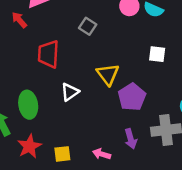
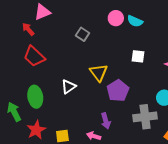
red trapezoid: (48, 54) -> (34, 56), moved, turned -50
purple arrow: (131, 139) -> (106, 121), moved

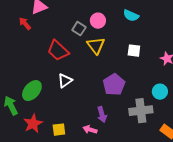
pink circle: (116, 18) -> (98, 21), moved
red trapezoid: (34, 56) -> (58, 51), moved
yellow triangle: (99, 73) -> (96, 46), moved
green ellipse: (35, 97) -> (32, 91), turned 50

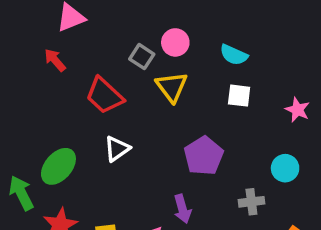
cyan semicircle: (131, 16) -> (234, 55), moved
red arrow: (25, 24) -> (55, 60), moved
gray cross: (141, 111) -> (251, 202), size x0.6

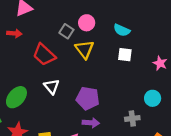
red arrow: (55, 60) -> (14, 33), turned 136
white triangle: (117, 149) -> (52, 87), turned -35
purple pentagon: (204, 156) -> (88, 98), moved, turned -30
purple arrow: (182, 209) -> (91, 123), turned -70

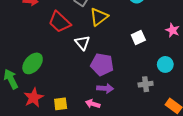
yellow triangle: (84, 49) -> (99, 17), turned 30
white square: (125, 55) -> (138, 38), moved, turned -32
white triangle: (52, 87) -> (82, 43), moved

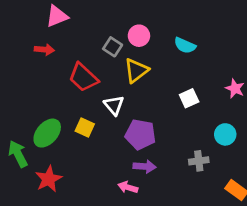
yellow square: (61, 104) -> (85, 127), moved, turned 32

